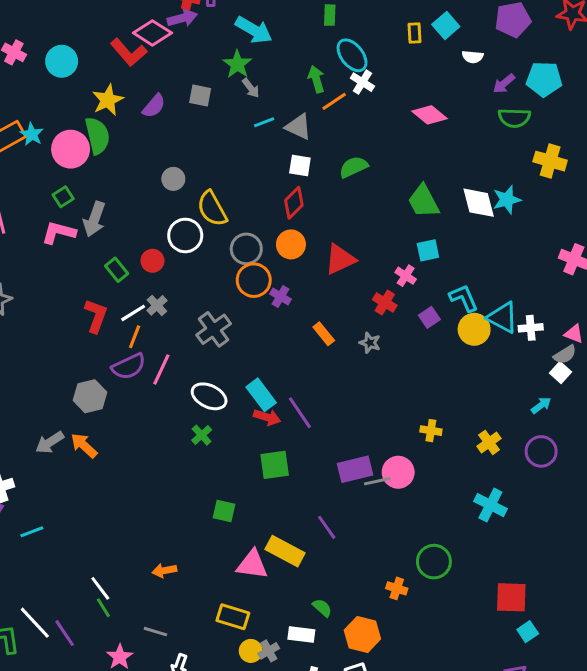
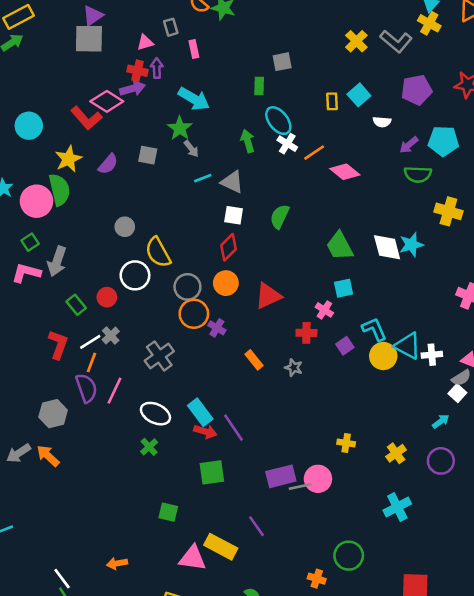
orange line: (334, 101) -> (314, 153), moved
green semicircle: (353, 167) -> (280, 217), turned -40
red cross: (385, 302) -> (306, 333), turned -30
purple semicircle: (129, 367) -> (86, 388), turned -84
cyan cross: (490, 505) -> (397, 507), turned 36

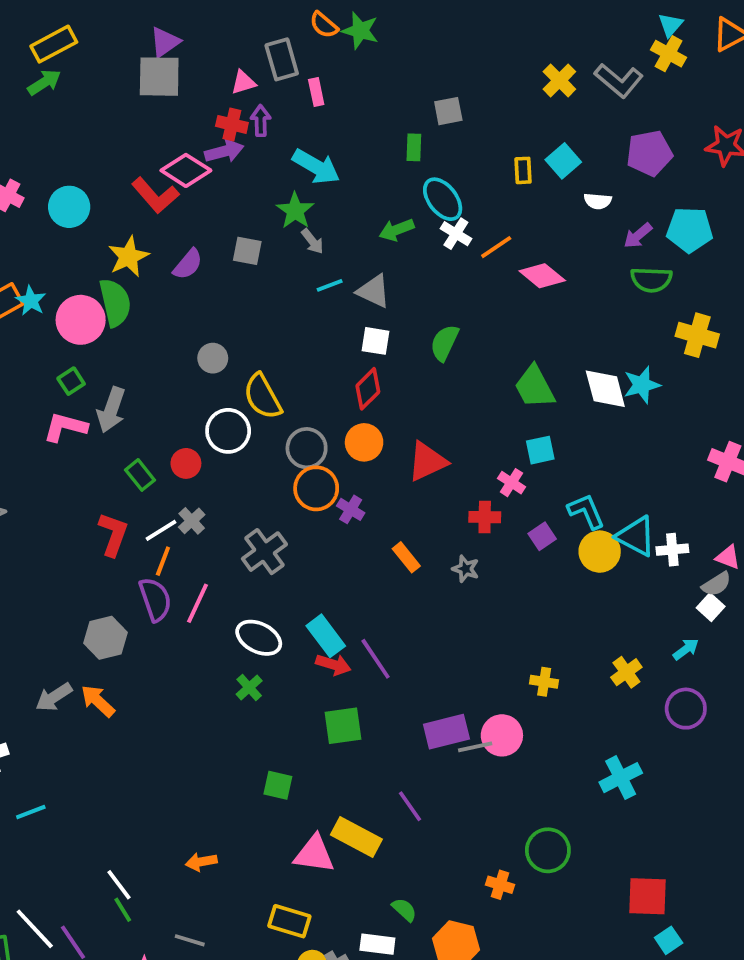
gray rectangle: (171, 27) -> (282, 59), size x1.5
green arrow: (248, 141) -> (397, 230), turned -95
yellow cross: (396, 453) -> (626, 672), moved

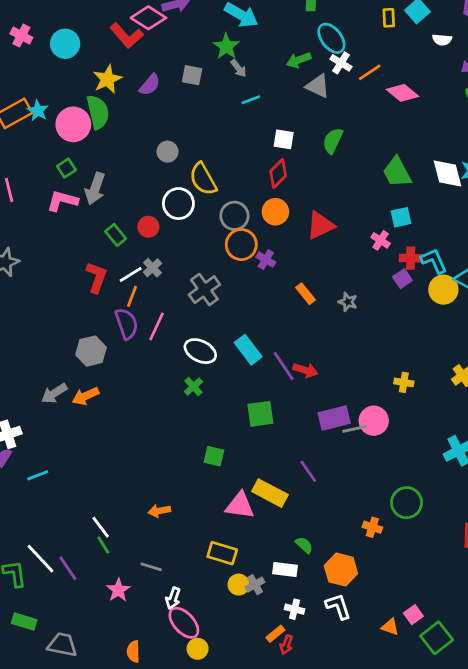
gray triangle: (374, 291) -> (318, 86), moved
red cross: (485, 517) -> (411, 258), moved
red arrow: (333, 665) -> (305, 370), moved
orange arrow: (98, 701) -> (86, 396), turned -68

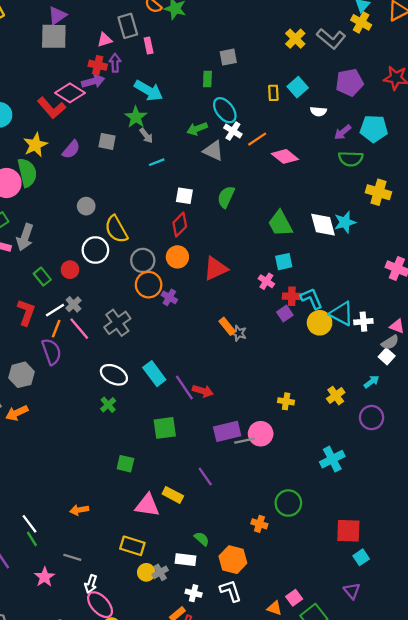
orange rectangle: (305, 294) -> (227, 326), moved
pink line: (157, 326) -> (79, 329), moved, turned -65
yellow rectangle: (270, 493) -> (173, 495), size x0.7

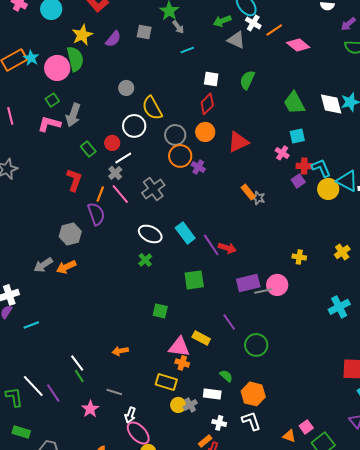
white line: (55, 310) -> (123, 158), moved
green circle: (288, 503) -> (256, 345), moved
orange cross: (259, 524) -> (182, 363), moved

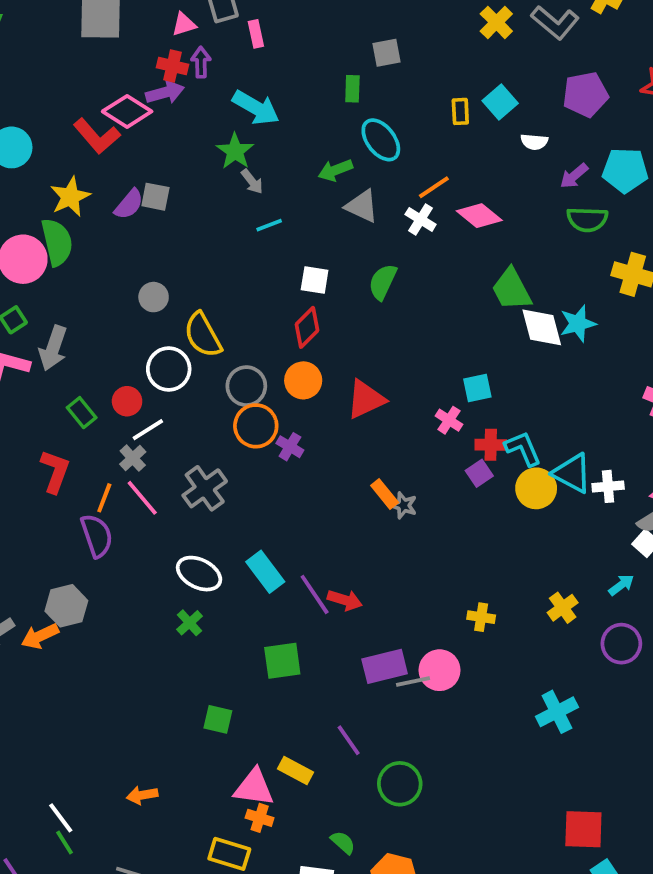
white cross: (253, 23) -> (421, 219), moved
gray square: (144, 32) -> (155, 197), moved
green trapezoid: (294, 103) -> (511, 289), moved
gray hexagon: (70, 234) -> (66, 606), moved

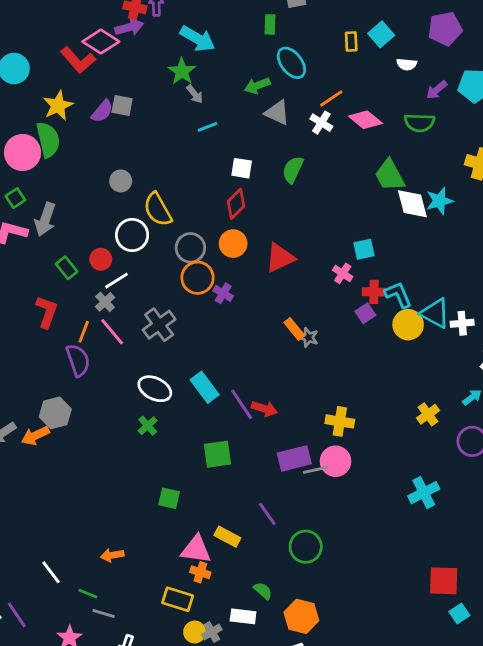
green semicircle: (587, 219) -> (419, 123), moved
yellow cross: (481, 617) -> (340, 421), moved, size x1.4
green line: (65, 843) -> (88, 594), moved, turned -36

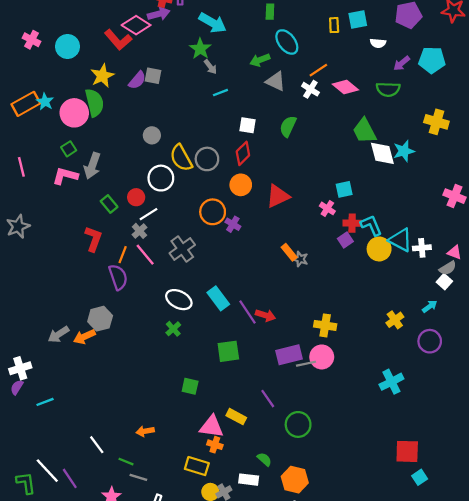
cyan square: (381, 34) -> (358, 19), turned 30
gray circle: (190, 248) -> (207, 159), moved

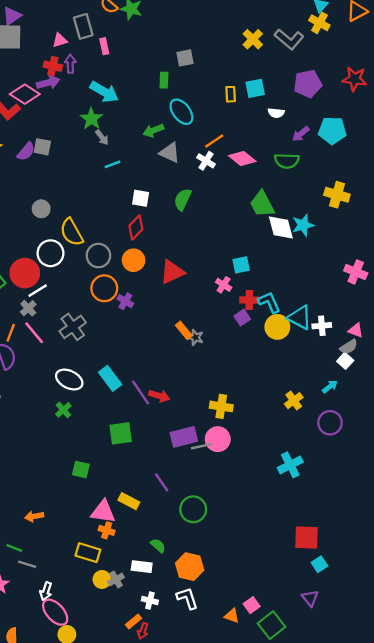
gray circle: (207, 159) -> (98, 256), moved
red circle: (136, 197) -> (25, 273), size x1.6

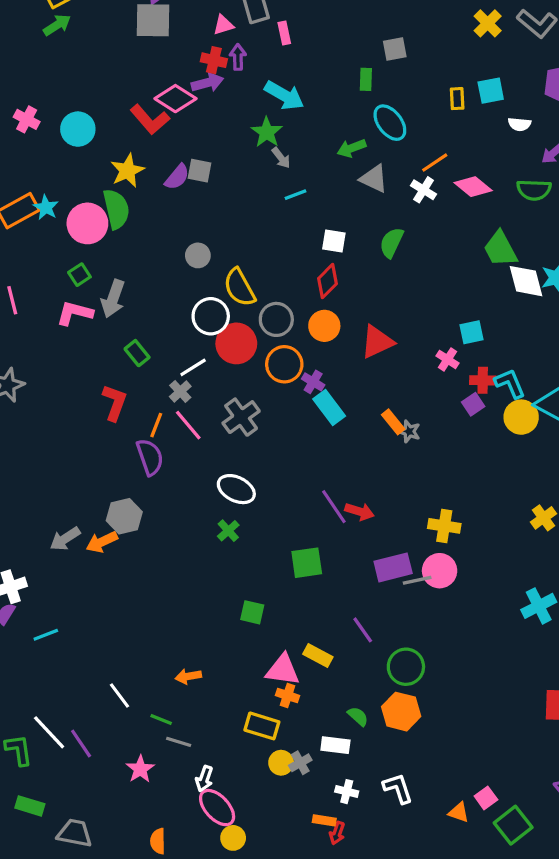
red circle: (25, 273) -> (236, 343), moved
cyan rectangle: (110, 378) -> (329, 407), moved
orange hexagon: (190, 567) -> (401, 712), moved
orange rectangle: (134, 622) -> (324, 820), turned 49

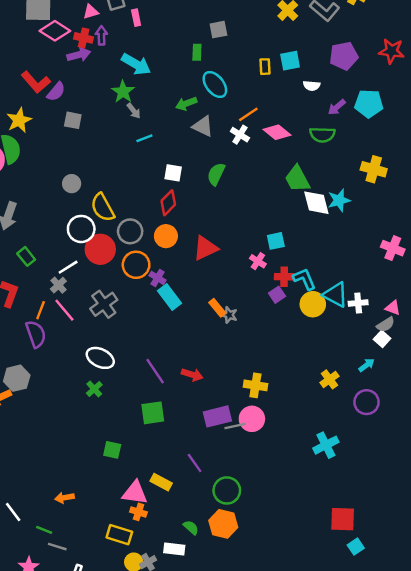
pink diamond: (175, 99) -> (55, 31), moved
purple semicircle: (177, 177) -> (56, 92), moved
purple line: (334, 507) -> (155, 371), moved

